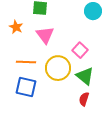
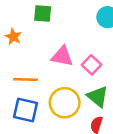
pink triangle: (45, 35) -> (62, 56), moved, turned -42
yellow circle: (58, 68) -> (65, 103), moved

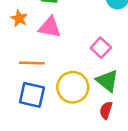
pink triangle: (62, 56) -> (50, 27), moved

